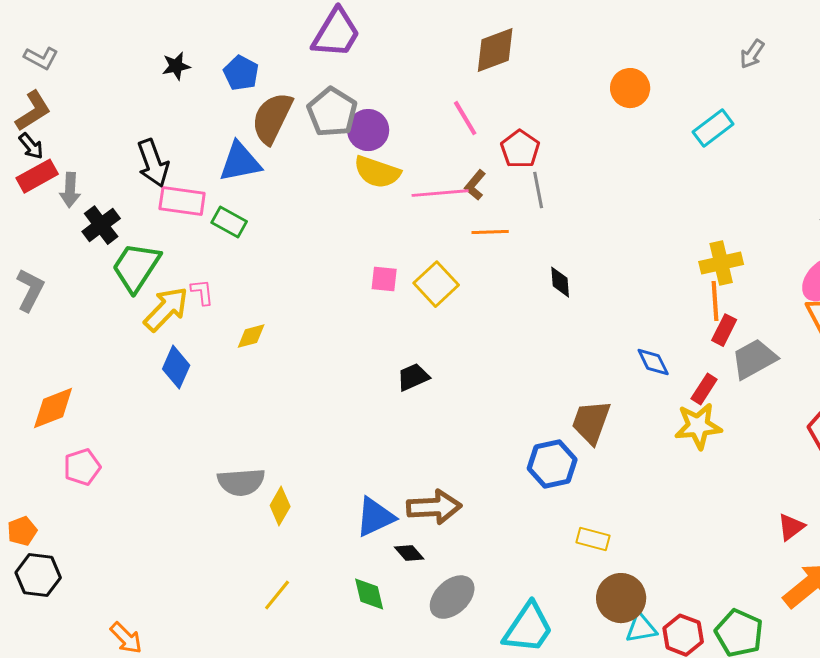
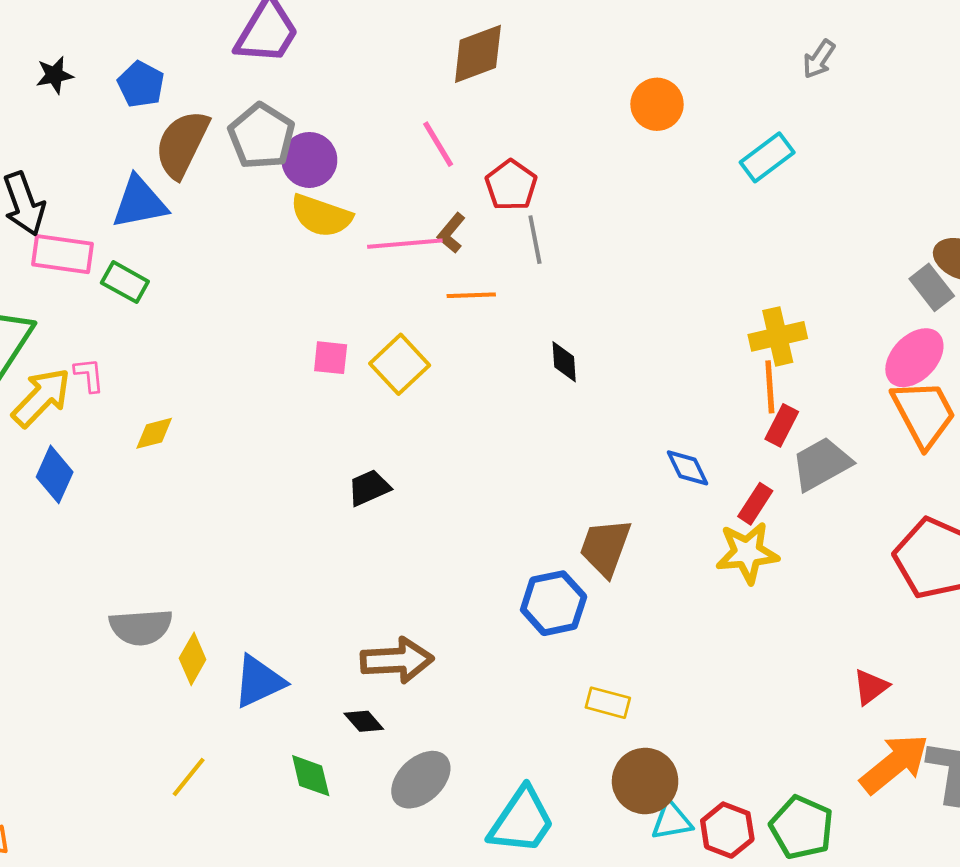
blue triangle: (375, 517) -> (259, 681), moved

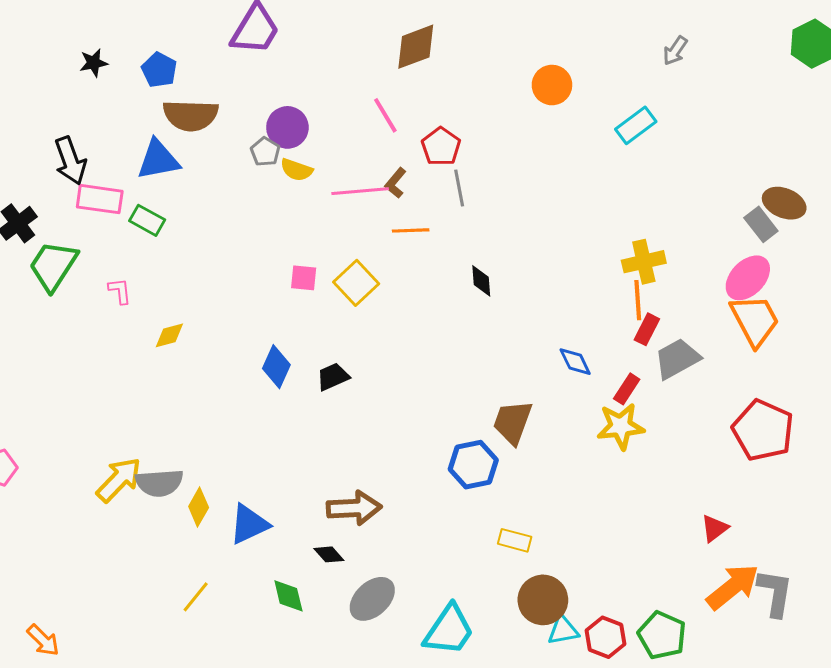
gray pentagon: (262, 136) -> (265, 152), moved, size x0.6
brown semicircle: (182, 144) -> (191, 115), turned -114
yellow semicircle: (321, 216) -> (297, 170), size x0.7
yellow arrow: (41, 398) -> (119, 480), moved
blue diamond: (55, 474) -> (276, 367), moved

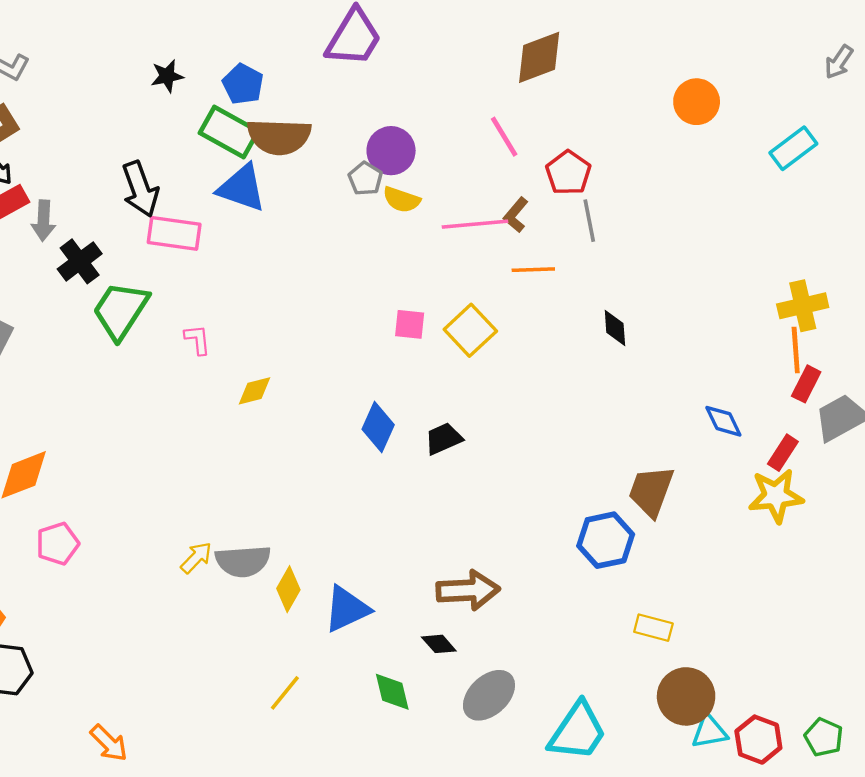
blue triangle: (158, 160) -> (242, 188), turned 30
green rectangle: (147, 220) -> (229, 132), moved, size x1.4
yellow arrow: (119, 480) -> (196, 558), size x0.6
green pentagon: (662, 635) -> (824, 737), size x0.7

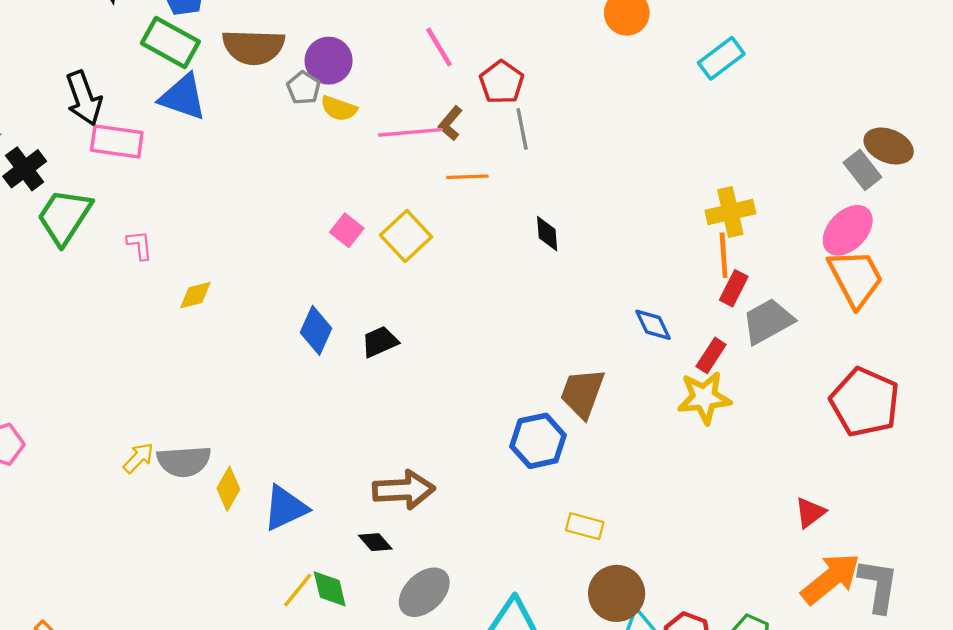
brown semicircle: (279, 137) -> (253, 47), moved
pink square: (410, 324) -> (347, 230), turned 32
yellow line: (285, 693) -> (298, 590), moved

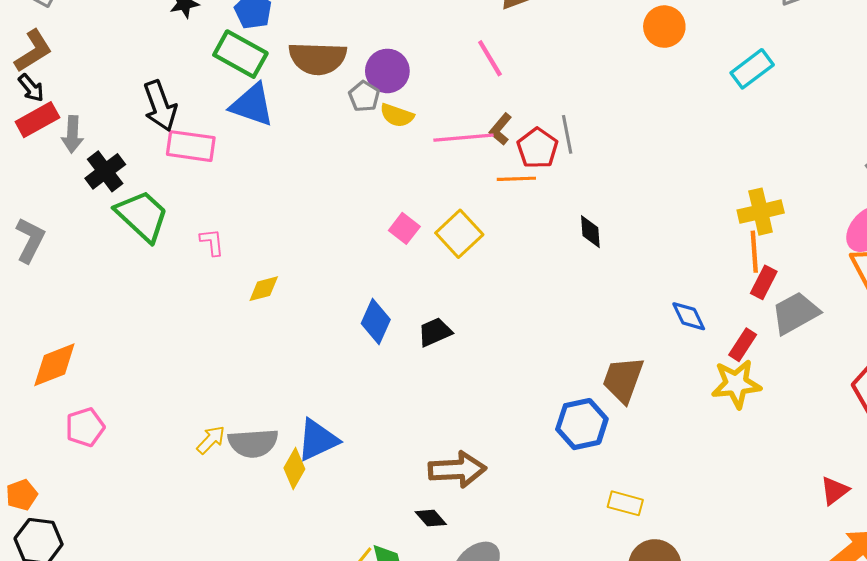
red pentagon: (502, 82) -> (537, 148), moved
green trapezoid: (64, 217) -> (142, 216), turned 100
blue triangle: (285, 508) -> (318, 440), moved

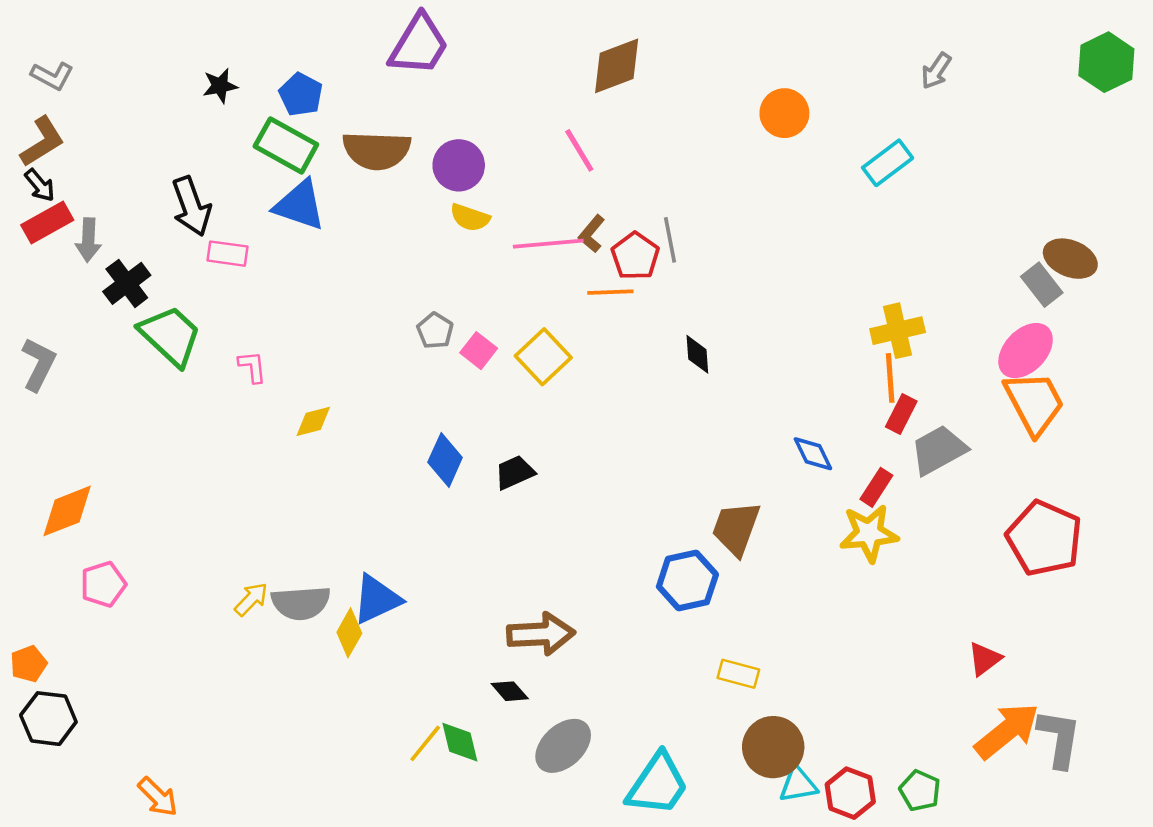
gray pentagon: (364, 96) -> (435, 331), moved
pink rectangle: (191, 146) -> (227, 254), size x0.7

